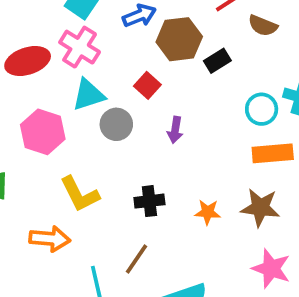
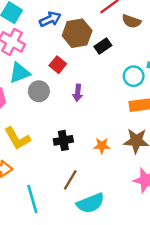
brown line: (137, 259) -> (70, 180), moved

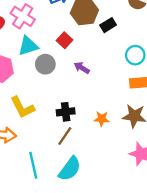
purple arrow: (78, 93) -> (82, 68), turned 112
brown line: (70, 180) -> (65, 136), moved
cyan semicircle: (90, 203) -> (70, 169), moved, turned -35

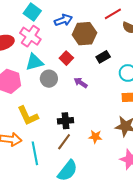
black rectangle: (108, 25) -> (103, 57), moved
orange star: (102, 119) -> (95, 137), moved
cyan line: (33, 165) -> (35, 153), moved

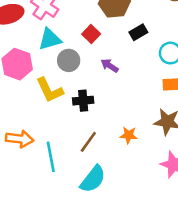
yellow L-shape: (28, 116) -> (50, 90), moved
black cross: (65, 121) -> (83, 101), moved

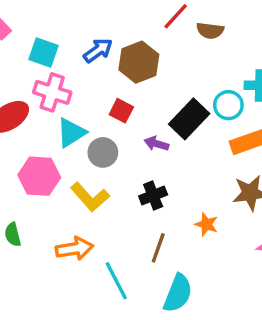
black rectangle: (138, 32) -> (189, 119), moved, size x1.6
black cross: (83, 101) -> (153, 195), moved
orange star: (129, 135) -> (206, 224), turned 30
orange arrow: (20, 139) -> (74, 249), moved

